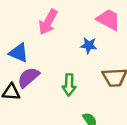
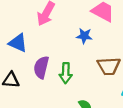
purple semicircle: (28, 77) -> (41, 67), moved, turned -35

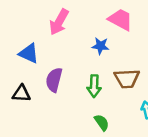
green arrow: (66, 73) -> (94, 86), moved

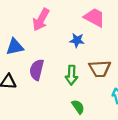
blue triangle: (29, 53) -> (15, 47), turned -36

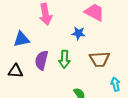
pink arrow: (41, 20) -> (45, 14), turned -40
green arrow: (71, 75) -> (64, 59), moved

